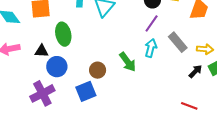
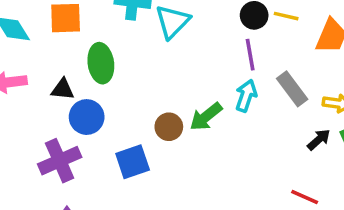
purple line: (152, 23) -> (250, 55), turned -48
green arrow: (128, 62) -> (206, 117), turned 84
brown circle: (98, 70) -> (169, 127), moved

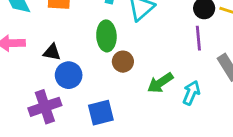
green ellipse: (101, 63) -> (106, 36), moved
cyan arrow: (246, 96) -> (191, 93), moved
brown circle: (169, 127) -> (123, 62), moved

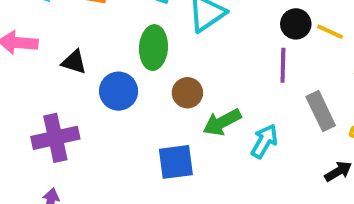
brown circle: (123, 62) -> (187, 93), moved
blue circle: (69, 75) -> (119, 91), moved
blue square: (101, 113) -> (176, 162), moved

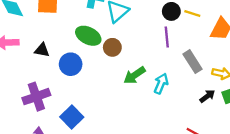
green ellipse: (153, 48) -> (88, 36), turned -60
brown circle: (187, 93) -> (112, 47), moved
blue square: (176, 162) -> (72, 117), moved, turned -30

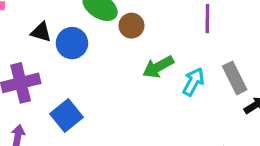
black triangle: (42, 50) -> (41, 32), moved
gray rectangle: (192, 62) -> (235, 78), moved

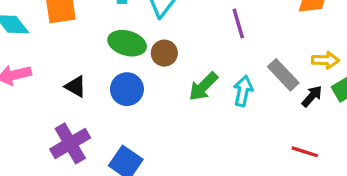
black triangle: (41, 32) -> (75, 86), turned 30
blue circle: (72, 43) -> (127, 89), moved

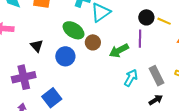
green arrow: (203, 87) -> (119, 51), moved
black arrow: (312, 96) -> (156, 100), moved

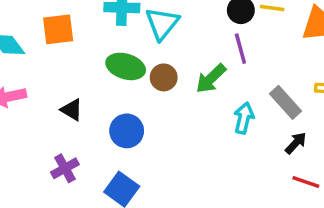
blue circle: (65, 56) -> (127, 131), moved
purple cross: (24, 77) -> (65, 168), size x0.7

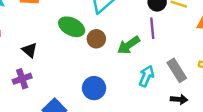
blue circle: (127, 131) -> (94, 88), moved
black arrow: (296, 143) -> (179, 99), turned 42
purple cross: (65, 168) -> (22, 79), moved

